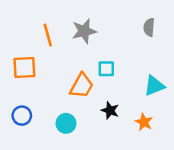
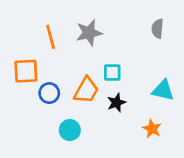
cyan triangle: (154, 86) -> (163, 90), turned 35
black star: (110, 110) -> (116, 103), moved, turned 30
blue circle: (22, 116) -> (49, 93), moved

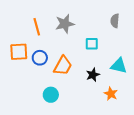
cyan square: (112, 72) -> (92, 44), moved
blue circle: (49, 93) -> (40, 58), moved
black star: (116, 103) -> (93, 75), moved

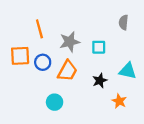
gray star: (65, 24) -> (70, 42), moved

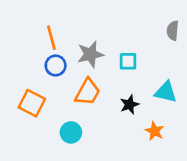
gray semicircle: (123, 22) -> (173, 31), moved
orange square: (20, 56) -> (32, 103), moved, turned 30
blue circle: (43, 62) -> (56, 65), moved

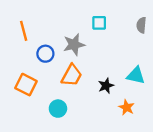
orange line: (51, 38) -> (24, 31), moved
cyan square: (128, 61) -> (99, 23), moved

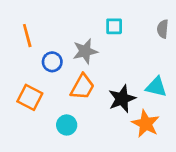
black star: (106, 86) -> (122, 99), size x1.5
orange star: (127, 107) -> (146, 124), size x1.5

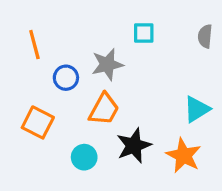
cyan triangle: (156, 87) -> (197, 109), turned -45
black star: (122, 99) -> (134, 146), moved

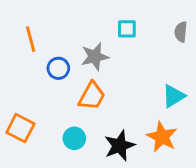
orange square: (38, 122) -> (20, 128), moved
black star: (134, 146) -> (120, 146), moved

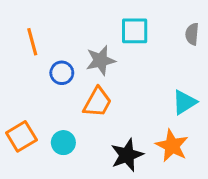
cyan square: (127, 29) -> (135, 31), size x1.4
orange square: (20, 128) -> (21, 136), turned 32
cyan circle: (74, 138) -> (63, 143), moved

